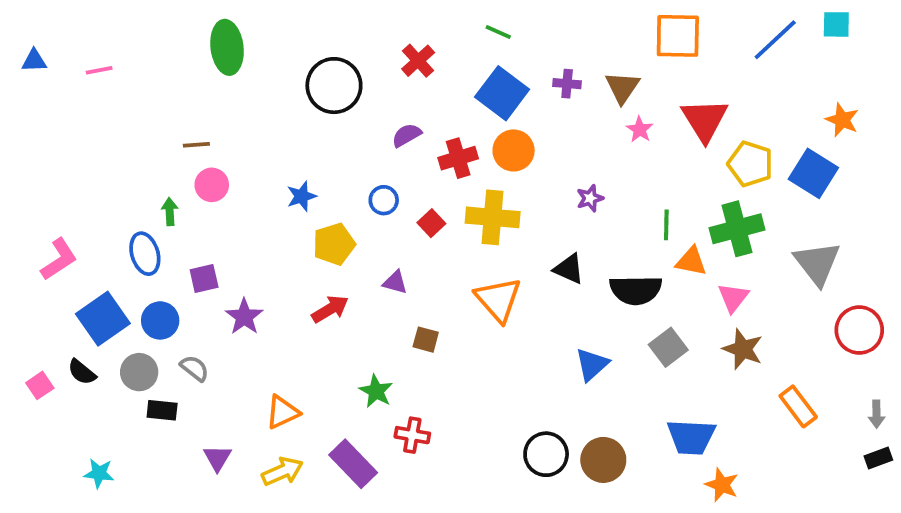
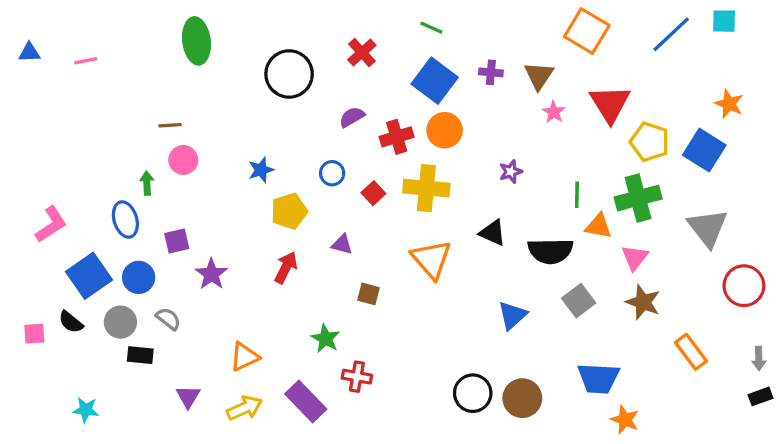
orange square: (678, 36) -> (587, 31), turned 30
red arrow: (330, 309) -> (286, 267), turned -32
pink square: (40, 385) -> (34, 334), turned 30

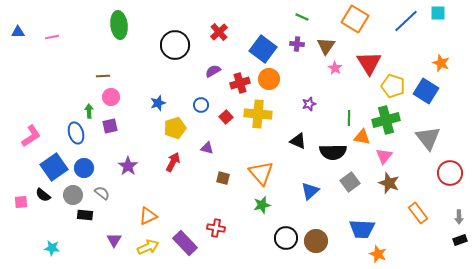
green line: (431, 28) -> (302, 17), moved
purple square: (177, 241) -> (110, 126), moved
orange triangle: (431, 259) -> (261, 173), moved
green star: (325, 339) -> (262, 205), moved, turned 30

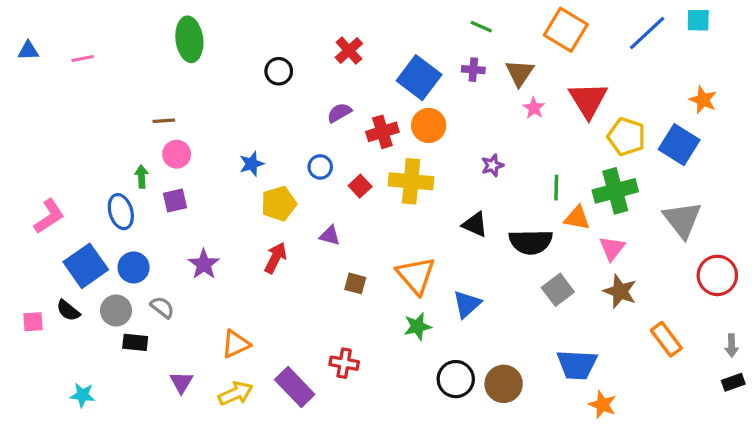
black circle: (175, 45) -> (279, 71), size x0.6
blue triangle: (310, 191) -> (467, 304), moved

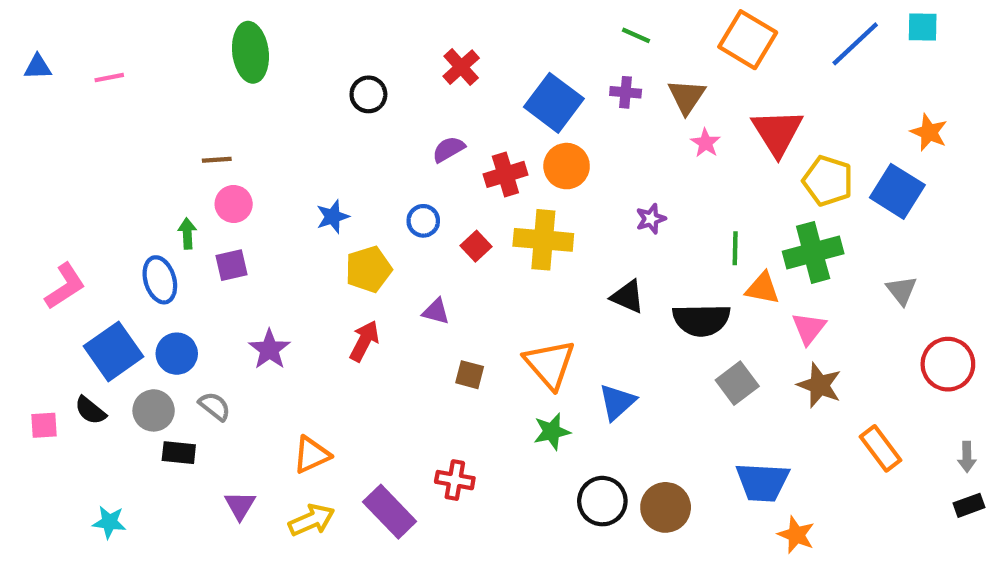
gray triangle: (682, 220) -> (902, 290), size x0.6

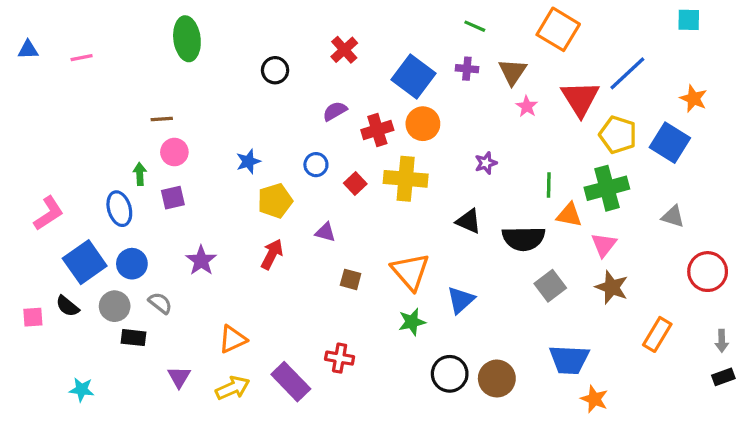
blue line: (855, 44) -> (627, 73), moved
gray triangle: (902, 290) -> (673, 217), turned -35
orange rectangle: (880, 448) -> (657, 334), turned 68

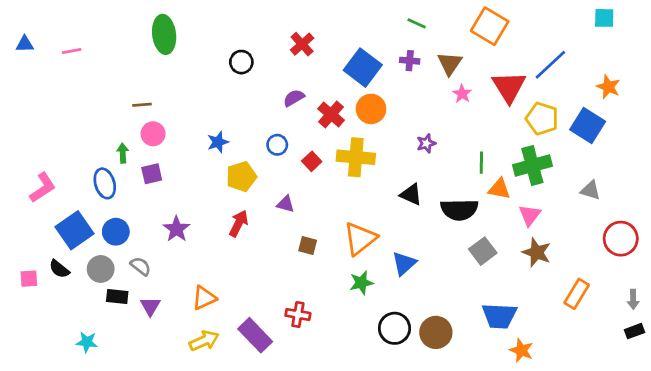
red cross: (377, 130) -> (331, 114), turned -32
orange triangle: (410, 272) -> (360, 239), turned 33
purple triangle: (179, 377) -> (150, 306), moved
cyan star: (82, 390) -> (87, 342), moved

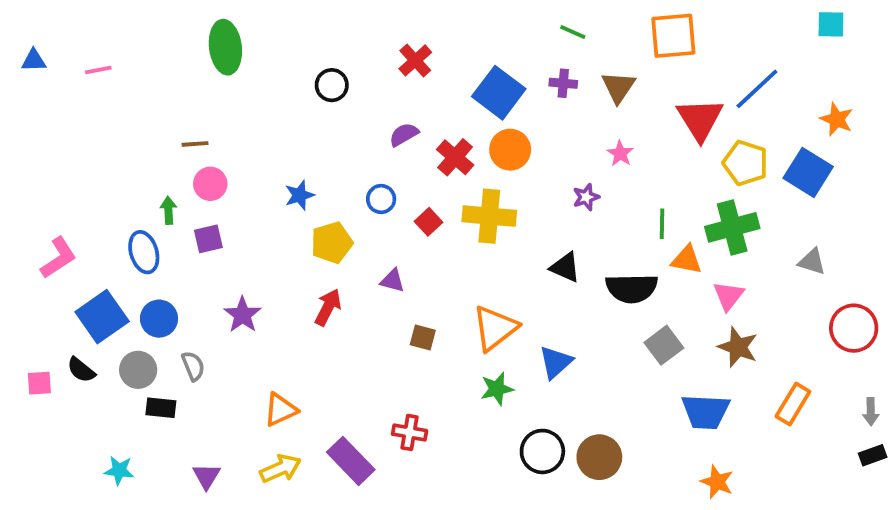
orange square: (490, 26) -> (673, 36), turned -36
pink star: (462, 94) -> (620, 153), moved
gray semicircle: (141, 266) -> (193, 366), turned 30
purple triangle: (150, 306) -> (206, 476), moved
blue trapezoid: (499, 316) -> (706, 412), moved

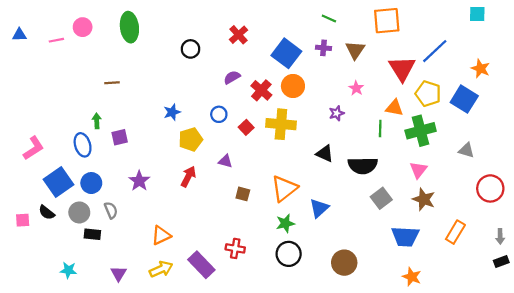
pink circle: (210, 184) -> (83, 27), moved
orange triangle: (687, 260) -> (394, 108), moved
black circle: (542, 451) -> (289, 254), moved

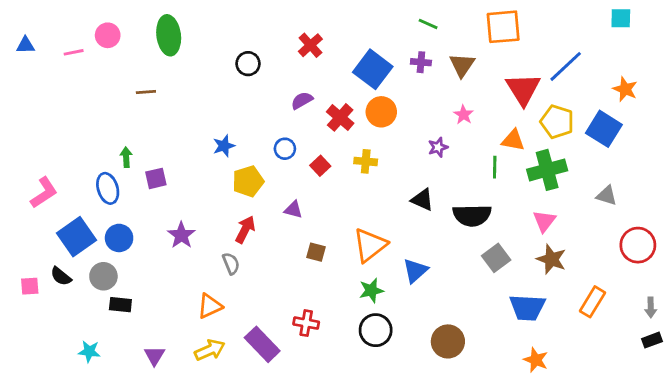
brown line: (112, 83) -> (146, 92), moved
yellow cross: (281, 124) -> (366, 161), size x0.6
gray semicircle: (111, 210) -> (231, 264), moved

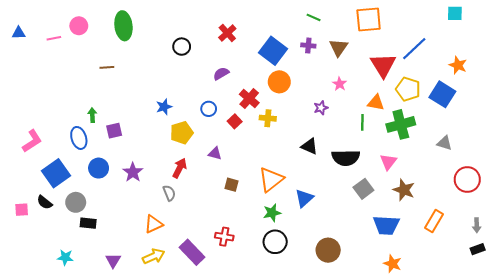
red cross: (340, 117) -> (249, 98), moved
pink triangle: (544, 221) -> (388, 162), moved
blue circle: (119, 238) -> (99, 168), moved

